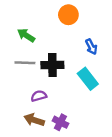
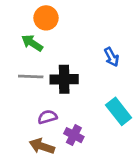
orange circle: (68, 15) -> (46, 18), moved
cyan rectangle: (88, 79) -> (119, 111), moved
purple cross: (60, 122) -> (74, 135), moved

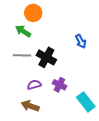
black cross: (64, 79) -> (46, 57), turned 30
cyan rectangle: (119, 111) -> (86, 102), moved
purple cross: (74, 135) -> (59, 85), moved

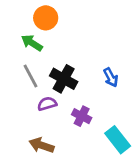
blue arrow: (81, 41) -> (111, 77), moved
gray line: (22, 55) -> (30, 76), turned 60
purple semicircle: (34, 85) -> (47, 104), moved

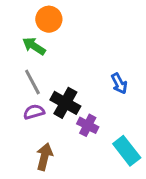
black cross: (64, 79) -> (65, 103), moved
purple semicircle: (47, 104) -> (34, 112), moved
brown arrow: (42, 145) -> (44, 157), turned 85

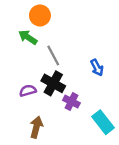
gray line: (32, 82) -> (53, 55), moved

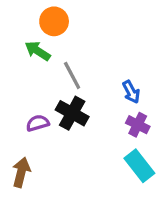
purple cross: (71, 102) -> (138, 125), moved
brown arrow: (36, 127) -> (21, 172), moved

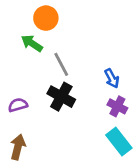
purple semicircle: (38, 123) -> (18, 105), moved

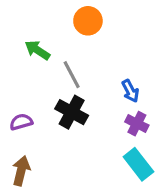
orange circle: (46, 18) -> (88, 21), moved

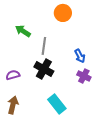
orange circle: (88, 21) -> (63, 13), moved
gray line: (72, 75) -> (44, 46), turned 36
cyan rectangle: (138, 164) -> (57, 104), moved

